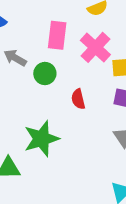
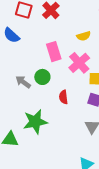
pink rectangle: (57, 35) -> (54, 52), turned -30
gray arrow: (15, 58) -> (23, 82), moved

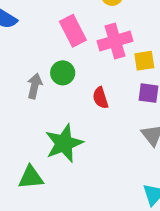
pink cross: (79, 63) -> (115, 41), turned 35
gray arrow: (23, 82) -> (35, 86), turned 77

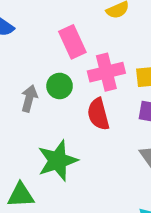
pink cross: (115, 41) -> (106, 72), moved
red semicircle: (100, 98) -> (98, 114), size x1.4

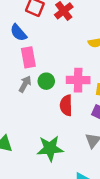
pink rectangle: (72, 42) -> (28, 57), moved
green star: (58, 161) -> (50, 148), moved

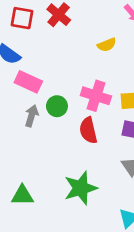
pink rectangle: (28, 57) -> (28, 82), turned -42
pink cross: (78, 80) -> (96, 96), turned 30

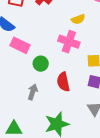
pink cross: (96, 96) -> (69, 42), moved
gray arrow: (32, 116) -> (33, 92), moved

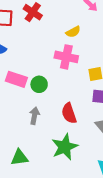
pink rectangle: (20, 45) -> (16, 79), moved
red semicircle: (63, 82) -> (69, 113), moved

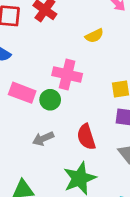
pink cross: (66, 57) -> (67, 74), moved
gray arrow: (34, 116) -> (43, 139), turned -126

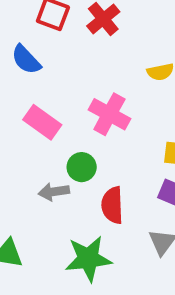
green circle: (50, 100) -> (82, 167), moved

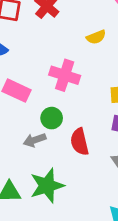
green star: (88, 259) -> (47, 186), moved

